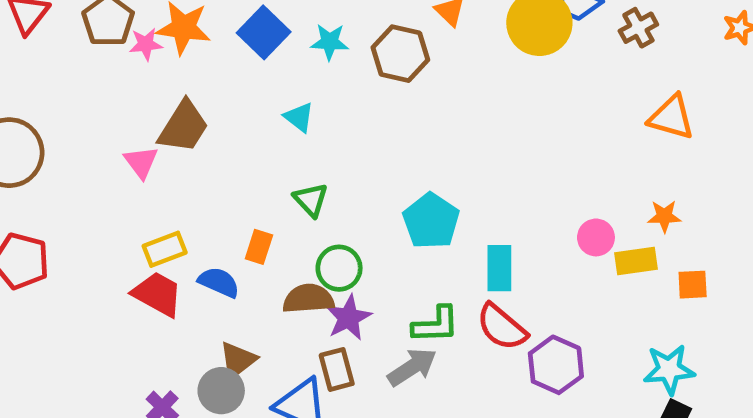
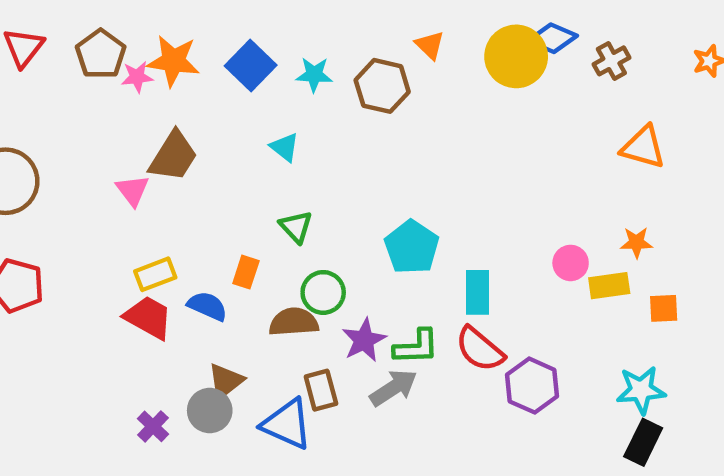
purple star: (348, 318) -> (364, 340), moved

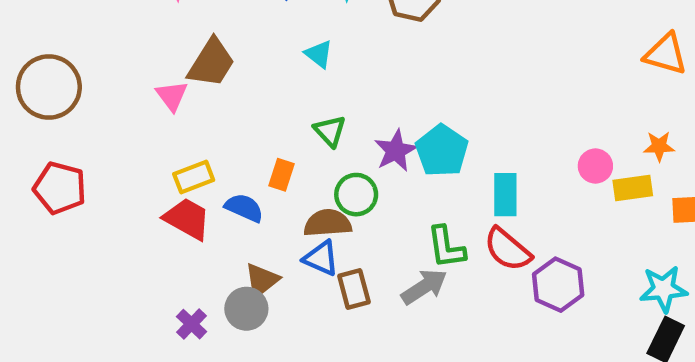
purple star: (364, 340) -> (396, 151), moved
green L-shape: (416, 347) -> (446, 247), turned 84
blue triangle: (287, 424) -> (321, 258), moved, size x0.7

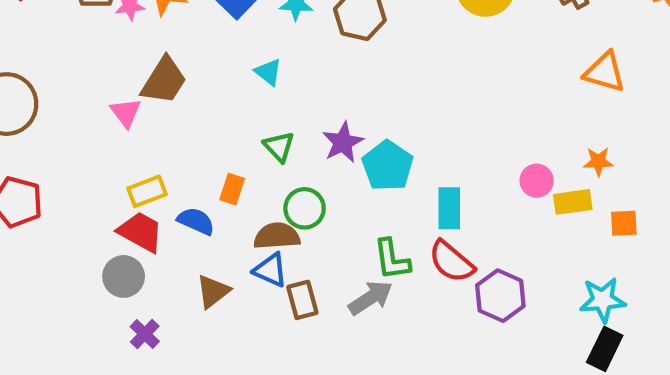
purple star: (396, 151) -> (343, 142), moved
gray circle: (246, 309) -> (124, 276), moved

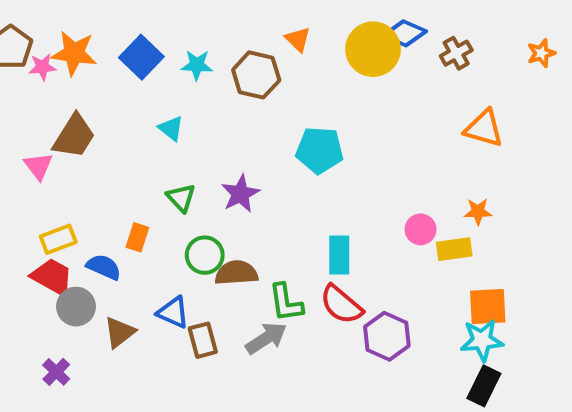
cyan pentagon: (388, 166) -> (320, 150), moved, turned -30
orange square: (624, 223) -> (488, 307), moved, size x1.5
brown semicircle: (277, 236) -> (236, 273), moved
gray circle: (124, 276) -> (76, 307), moved

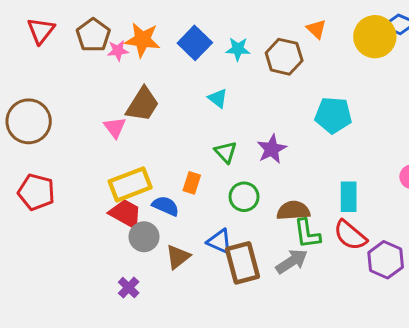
yellow rectangle: (58, 239) -> (130, 184), size x1.5
brown semicircle: (236, 273) -> (293, 211), moved
brown rectangle: (203, 340) -> (242, 263), size x1.5

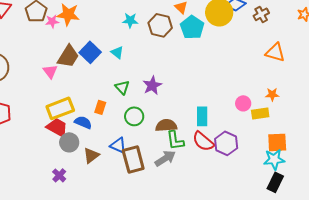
blue square: (195, 43) -> (90, 52), moved
cyan pentagon: (333, 115) -> (192, 27), moved, turned 30
purple hexagon: (386, 260) -> (226, 143), moved

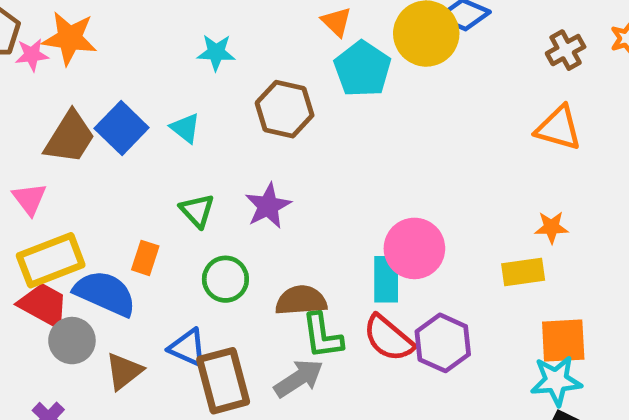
brown cross: (261, 14) -> (566, 50), moved
brown hexagon: (160, 25) -> (285, 109), moved
pink triangle: (50, 71) -> (29, 199), moved
pink circle: (243, 103) -> (414, 248), moved, size x1.6
blue semicircle: (83, 122) -> (105, 293), size x1.5

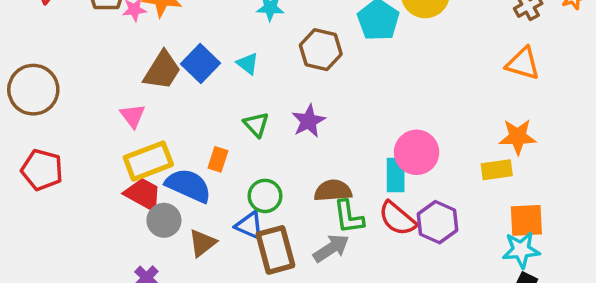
orange star: (551, 227) -> (518, 137), size x1.5
green circle: (225, 279) -> (265, 196), moved

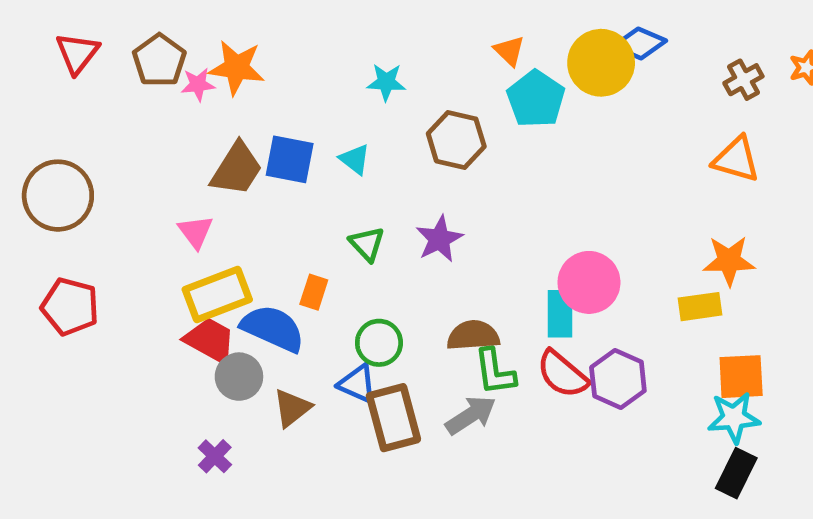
blue square: (201, 64) -> (290, 159), turned -33

